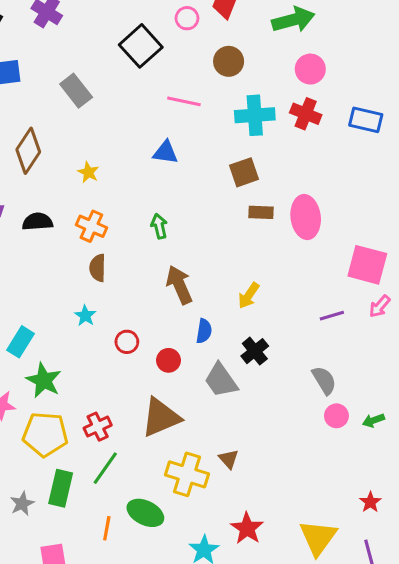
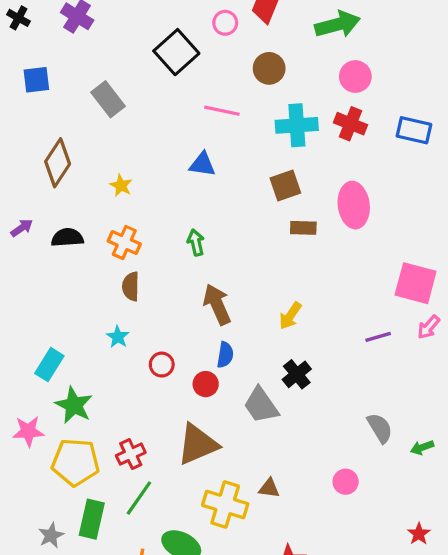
pink ellipse: (306, 217) -> (354, 205), moved
blue semicircle: (204, 331) -> (225, 355), moved
gray semicircle: (324, 380) -> (380, 428), moved
pink circle: (336, 416) -> (346, 482), moved
brown triangle: (229, 459) -> (269, 488), turned -40

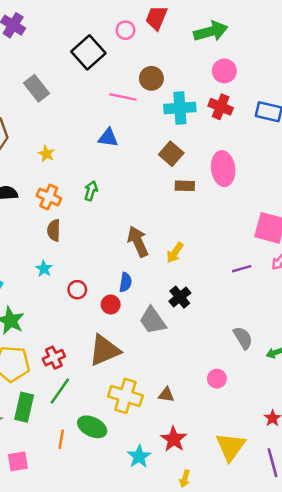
brown circle: (269, 68) -> (151, 78), moved
brown square: (285, 186) -> (171, 154), turned -30
green arrow: (196, 242) -> (91, 191), moved, turned 30
brown arrow: (217, 304) -> (138, 241), moved
brown triangle: (269, 488) -> (166, 395), moved

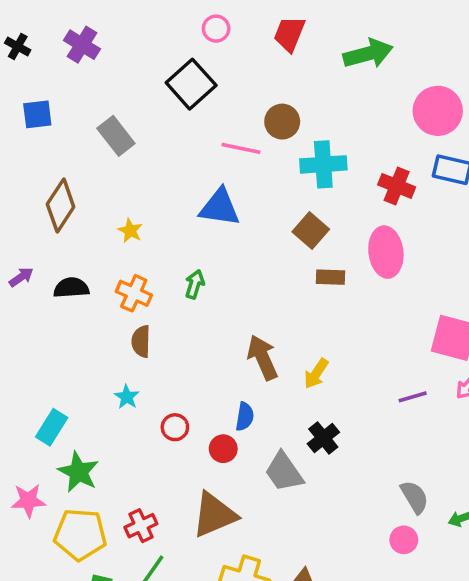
pink circle: (125, 30) -> (216, 29), moved
pink circle: (224, 71) -> (438, 111), moved, size x1.4
red cross: (221, 107) -> (397, 186), moved
blue triangle: (108, 138) -> (220, 207), size x1.4
pink circle: (217, 379) -> (404, 540), moved

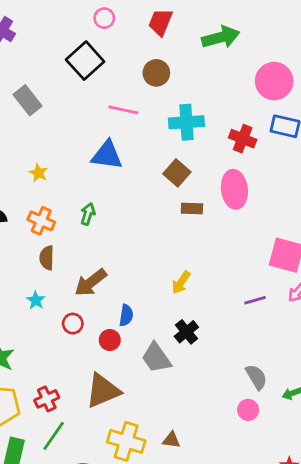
brown circle: (282, 122) -> (156, 73), moved
brown arrow: (263, 358) -> (91, 282), moved, turned -104

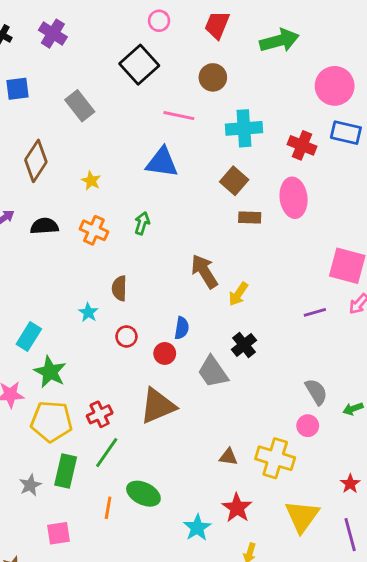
brown semicircle: (47, 258) -> (119, 288), moved
brown arrow: (91, 282) -> (204, 271), moved, turned 96
yellow cross: (126, 441) -> (275, 458), moved

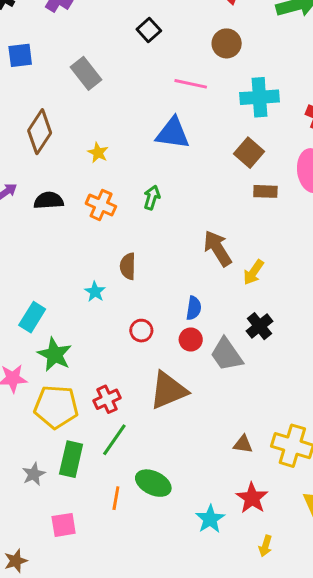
black square: (139, 65) -> (149, 30), size x0.6
red circle: (126, 336) -> (141, 331), moved
red circle: (165, 353) -> (191, 340), moved

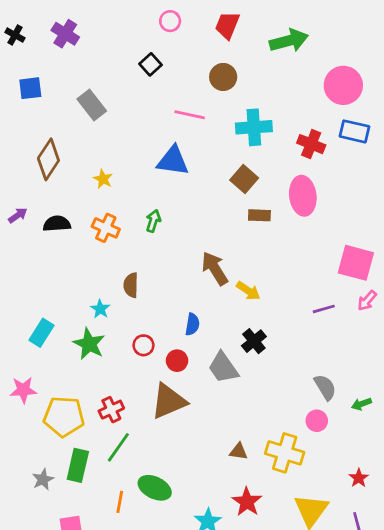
yellow arrow: (253, 272) -> (248, 291), turned -90
red circle: (191, 340) -> (177, 361), moved
green star: (55, 354) -> (89, 344), moved

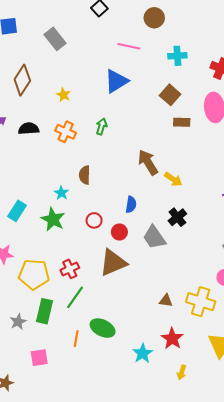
cyan cross: (254, 127) -> (177, 56), size x0.7
blue triangle: (173, 161) -> (116, 81), turned -40

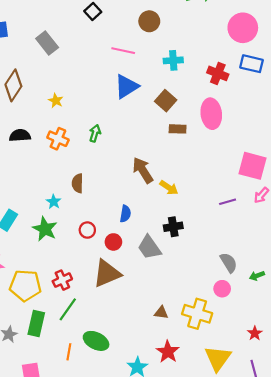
blue triangle: (116, 81) -> (126, 86), moved
black cross: (177, 217) -> (173, 227), turned 30

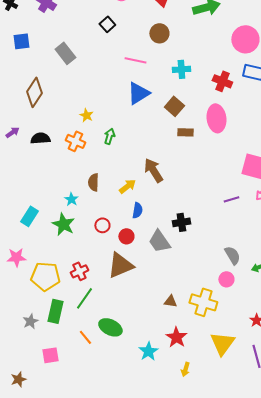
yellow star: (56, 101) -> (86, 115), moved
yellow arrow: (169, 188) -> (127, 186), moved, turned -72
orange line: (69, 352) -> (85, 337), turned -49

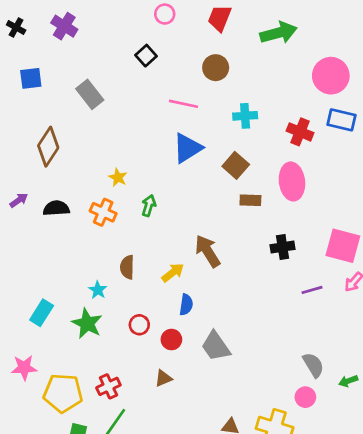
black cross: (181, 222) -> (283, 247), moved
brown triangle: (120, 265) -> (163, 378), size x0.5

